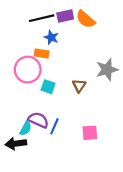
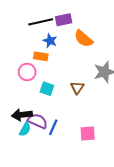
orange semicircle: (86, 19) -> (83, 39), moved
pink circle: (28, 70) -> (27, 72), size x0.7
black arrow: (16, 144) -> (22, 115), moved

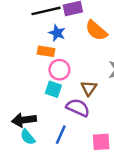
pink circle: (27, 72) -> (59, 70), moved
purple semicircle: (38, 121) -> (78, 108), moved
cyan semicircle: (25, 129) -> (28, 137), turned 112

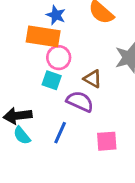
orange rectangle: (46, 51) -> (43, 36), size x1.6
brown triangle: (89, 88) -> (93, 79), turned -35

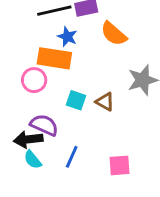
pink circle: (59, 58) -> (34, 80), moved
cyan square: (52, 80) -> (76, 100), moved
purple semicircle: (80, 101) -> (44, 125), moved

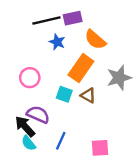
orange rectangle: (54, 58) -> (81, 68), moved, turned -64
black arrow: (28, 139) -> (25, 126), turned 55

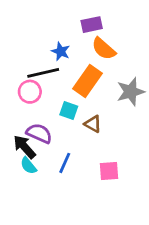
purple rectangle: (73, 18) -> (92, 25), moved
black line: (46, 20) -> (43, 73), moved
brown triangle: (88, 95) -> (93, 124), moved

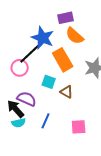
blue star: (61, 51) -> (43, 38), size x1.6
black line: (43, 73) -> (30, 54), turned -30
orange rectangle: (88, 81) -> (63, 60), turned -65
cyan semicircle: (28, 166) -> (19, 123), turned -64

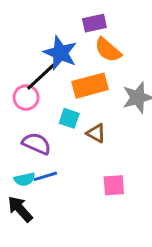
orange rectangle: (63, 60) -> (90, 86), turned -75
black arrow: (16, 109) -> (20, 209), moved
blue line: (46, 121) -> (45, 176), moved, turned 49

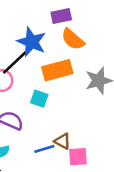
brown triangle: (96, 133) -> (62, 141), moved
blue line: (45, 176) -> (44, 149), moved

